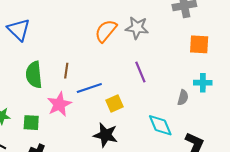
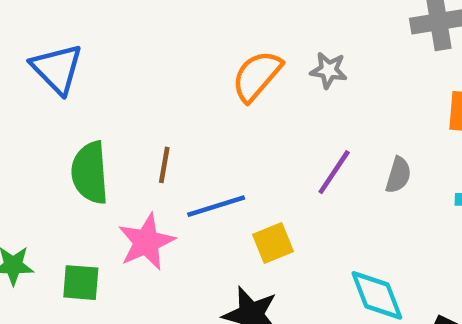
gray star: (137, 28) -> (329, 70), size x0.7
purple line: (140, 72) -> (334, 172), turned 55
gray semicircle: (183, 98) -> (398, 175), moved

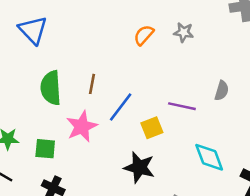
orange semicircle: (257, 76) -> (144, 35), size x0.7
purple line: (334, 172) -> (182, 106), moved, turned 68
blue line: (216, 206) -> (121, 107), turned -36

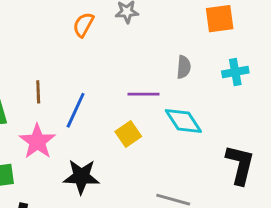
yellow square: (152, 128) -> (128, 134), moved
cyan diamond: (209, 157) -> (183, 121), moved
black star: (139, 167) -> (81, 177), moved

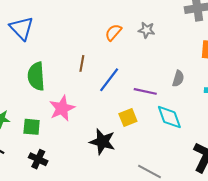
brown line: (38, 92) -> (82, 63), moved
blue line: (76, 110) -> (109, 80), moved
black star: (81, 177) -> (102, 142), moved

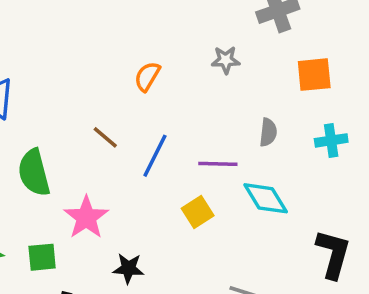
gray star: (147, 30) -> (226, 60), moved
brown line: (82, 63) -> (105, 137), turned -49
black star: (102, 142) -> (128, 268), moved, size x0.7

